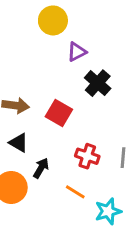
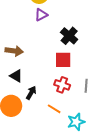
purple triangle: (77, 52) -> (41, 15), moved
red square: (59, 113) -> (63, 60), moved, turned -30

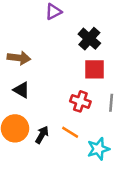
red square: (63, 60) -> (94, 69), moved
black arrow: (31, 93) -> (42, 135), moved

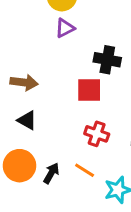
black cross: (89, 39) -> (107, 60), turned -30
red square: (94, 69) -> (89, 90), moved

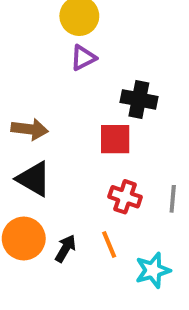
black triangle: (27, 120) -> (34, 179), size x1.4
orange line: (85, 170) -> (109, 244), turned 35

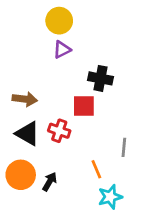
red cross: (125, 197) -> (59, 131), moved
orange line: (109, 244) -> (96, 169), moved

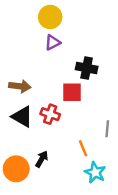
orange circle: (21, 175) -> (16, 169), moved
cyan star: (110, 197) -> (95, 172), turned -30

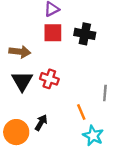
red square: (72, 92) -> (53, 33), moved
black triangle: (22, 117) -> (22, 81), turned 30

